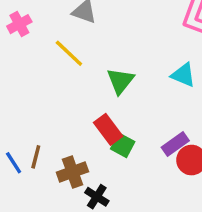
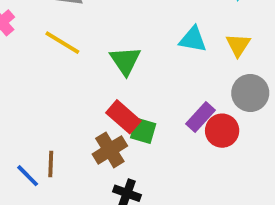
brown cross: (72, 172) -> (110, 150), moved

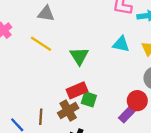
red rectangle: (123, 117) -> (77, 90), turned -66
purple rectangle: (200, 117) -> (127, 114), moved
brown line: (51, 164) -> (41, 117), moved

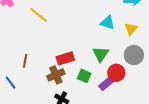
green triangle: (79, 56) -> (101, 54), moved
green square: (89, 99) -> (84, 76), moved
brown line: (41, 117) -> (25, 61), moved

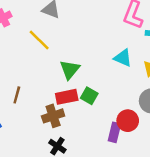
green triangle: (101, 54) -> (70, 70), moved
green square: (84, 76) -> (89, 96), moved
purple rectangle: (107, 83) -> (114, 132), turned -42

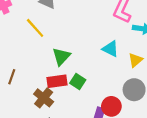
brown cross: (53, 116) -> (44, 98), turned -36

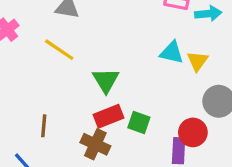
yellow triangle: (136, 60) -> (197, 61), moved
green square: (78, 82) -> (139, 122), moved

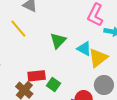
yellow triangle: (197, 61) -> (98, 58), size x1.5
green triangle: (106, 80) -> (58, 41), moved

